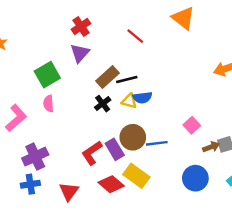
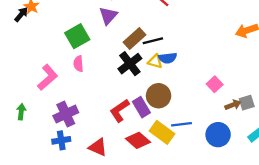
black cross: (103, 104) -> (130, 64), size x1.5
blue line: (157, 143) -> (181, 124), moved
red triangle: (69, 191) -> (98, 147), turned -42

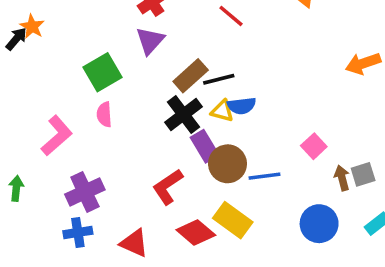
brown arrow: (233, 105) -> (342, 178), turned -84
purple rectangle: (141, 107) -> (205, 146), moved
blue line: (181, 124) -> (264, 176), moved

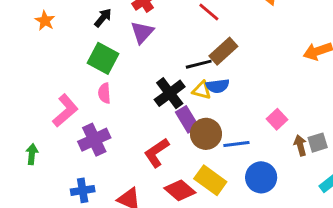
black arrow: (16, 39) -> (103, 18), moved
green square: (103, 72) -> (103, 58), turned -32
brown rectangle: (191, 76) -> (223, 51), moved
purple cross: (85, 192) -> (94, 140), moved
blue circle: (319, 224) -> (261, 177), moved

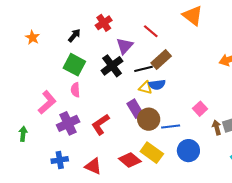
purple triangle: (142, 32) -> (125, 46), moved
black cross: (170, 93) -> (112, 66), moved
red L-shape: (157, 153) -> (101, 124), moved

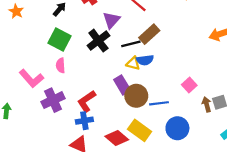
pink L-shape: (47, 102) -> (31, 78), turned 90
blue cross: (60, 160) -> (84, 121), moved

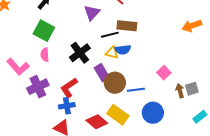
brown rectangle: (149, 34) -> (127, 26), turned 48
black cross: (98, 41) -> (80, 53), moved

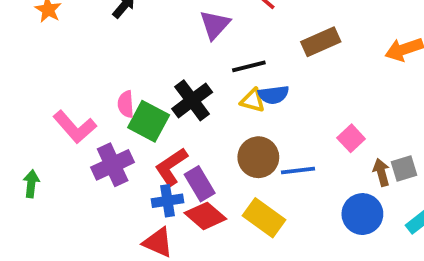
brown rectangle: (127, 26) -> (321, 42), moved, turned -30
green square: (44, 31) -> (149, 121), moved
purple rectangle: (102, 73) -> (200, 184), moved
blue circle: (153, 113) -> (362, 214), moved
red diamond: (97, 122) -> (205, 216), moved

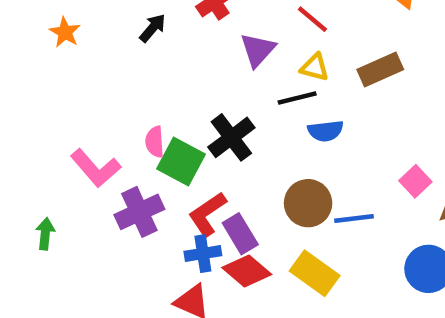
yellow triangle: (253, 100) -> (315, 67), moved

